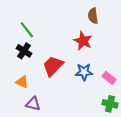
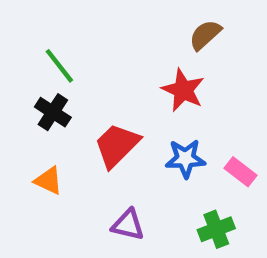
brown semicircle: (93, 16) -> (205, 35), turned 56
purple triangle: (33, 104) -> (128, 225), moved
green cross: (110, 104) -> (216, 229), moved, turned -35

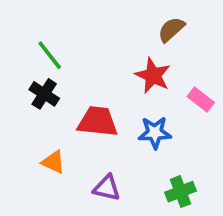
red trapezoid: (117, 145) -> (98, 122), turned 51
pink rectangle: (241, 172) -> (201, 99), moved
orange triangle: (48, 181) -> (53, 162), moved

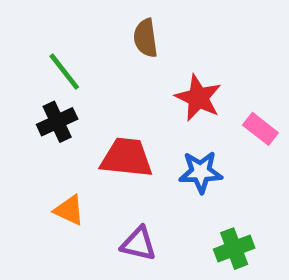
brown semicircle: (171, 29) -> (146, 38), moved, turned -56
black cross: (44, 94) -> (57, 122), turned 32

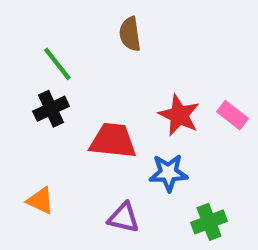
red star: (198, 98) -> (179, 115), moved
blue star: (201, 172) -> (168, 173), moved
orange triangle: (69, 210) -> (40, 201), moved

